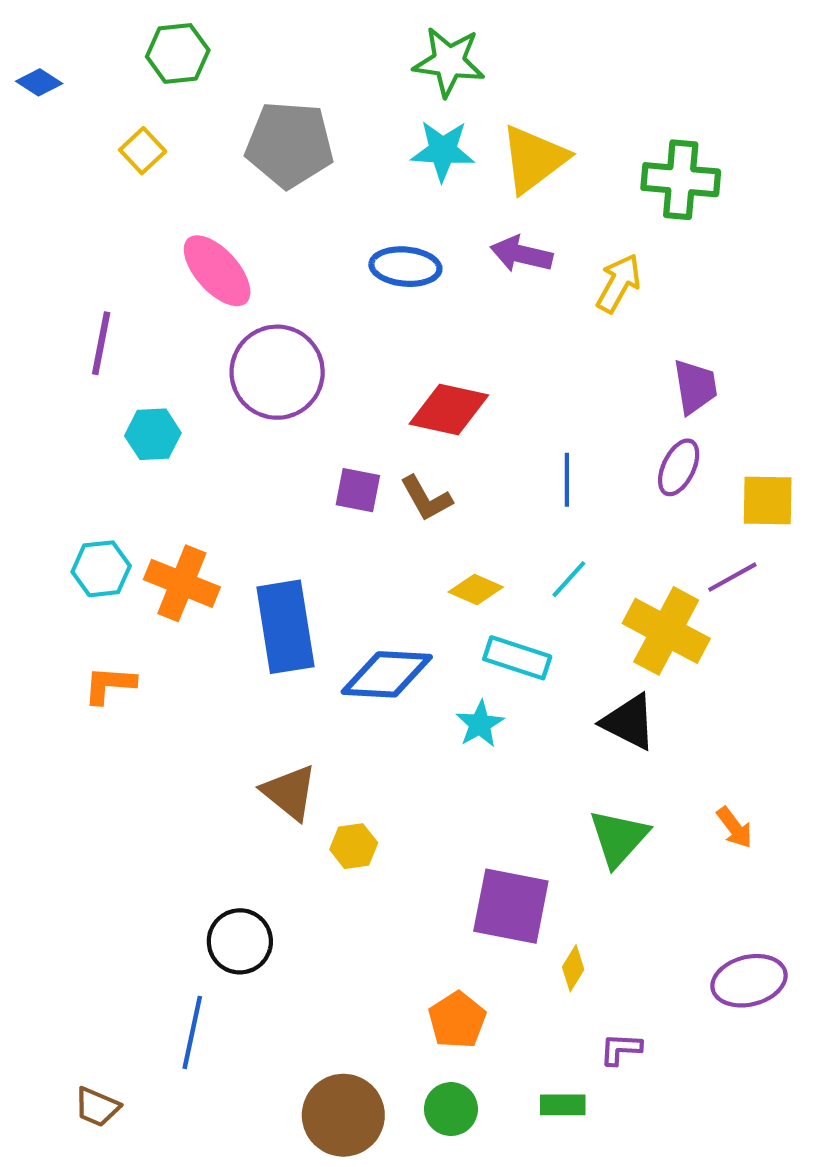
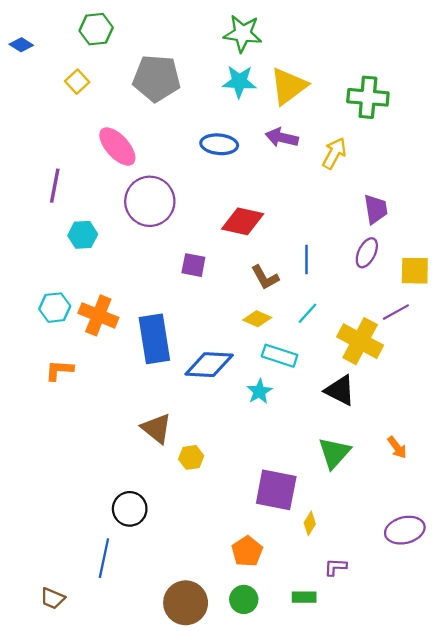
brown L-shape: (426, 498) -> (265, 277), moved

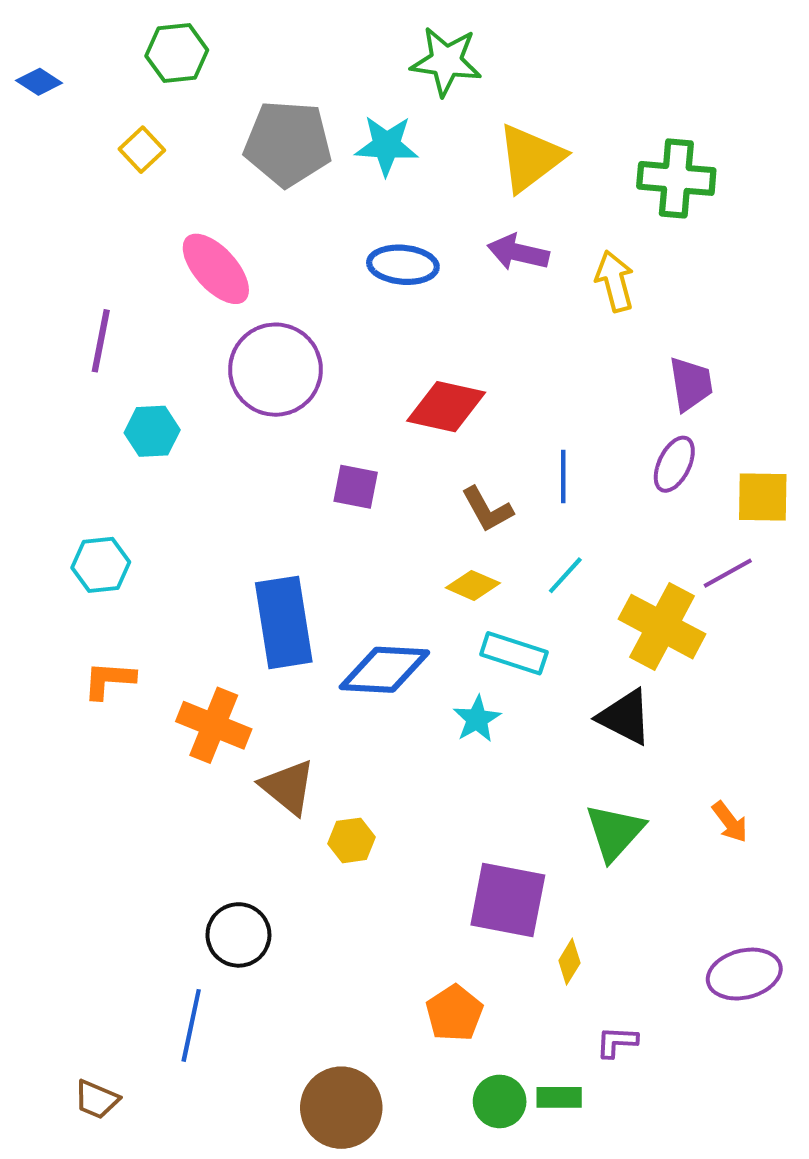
cyan star: (239, 82) -> (386, 146), moved
yellow arrow: (334, 153) -> (615, 281), turned -44
orange cross: (98, 315) -> (214, 725), moved
green circle: (244, 599) -> (500, 1101), moved

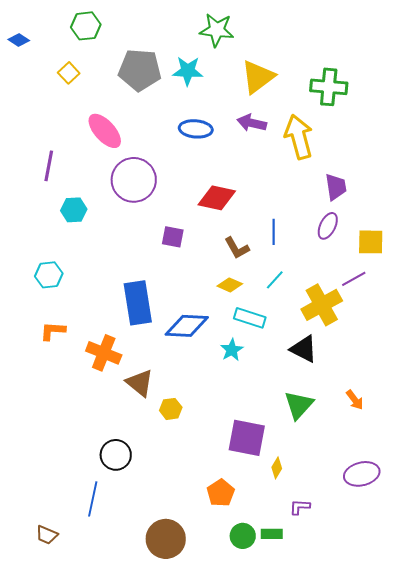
yellow arrow: (615, 281) -> (299, 137), size x1.5
yellow cross: (662, 627) -> (322, 305), turned 33

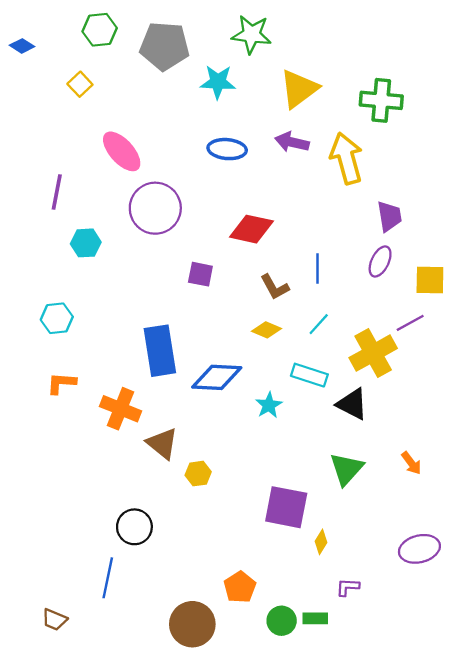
gray pentagon: (140, 70) -> (165, 46), moved
cyan rectangle: (250, 318) -> (309, 375), moved
orange pentagon: (221, 493) -> (240, 587), moved

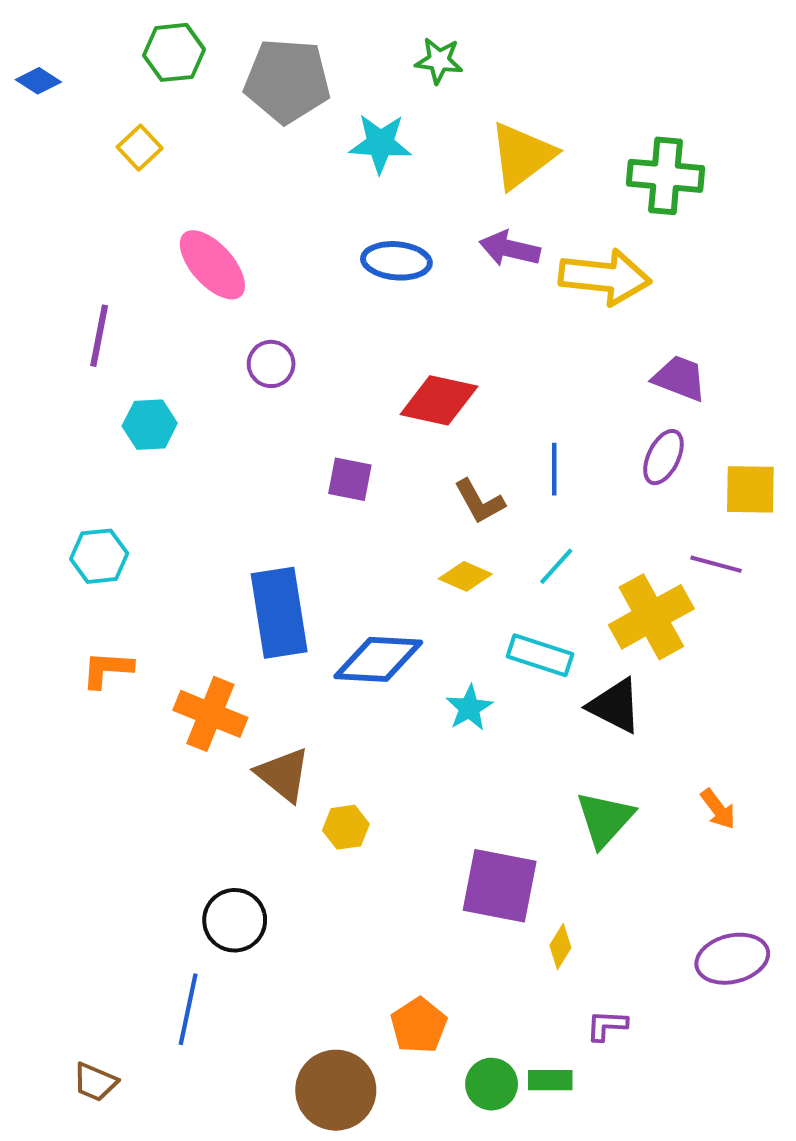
green star: (251, 34) -> (439, 61), size x0.7
yellow arrow: (346, 158) -> (605, 277), turned 111
purple circle: (155, 208) -> (271, 364), size x0.5
purple trapezoid: (389, 216) -> (680, 378), turned -60
purple line: (410, 323) -> (716, 564), turned 44

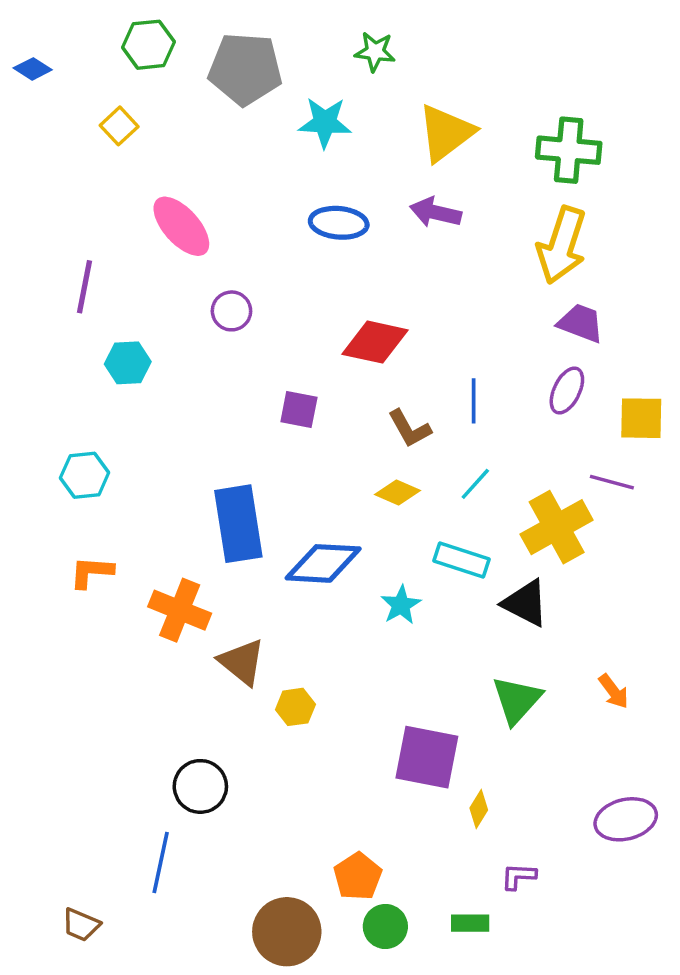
yellow arrow: (605, 277) -> (562, 245), moved, turned 102
green circle: (492, 1084) -> (385, 926), moved

